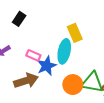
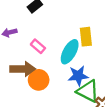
blue star: (47, 66) -> (78, 76), moved
orange circle: (73, 85) -> (39, 80), moved

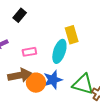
pink rectangle: (38, 46) -> (29, 52), turned -40
blue star: (78, 76) -> (53, 80), moved

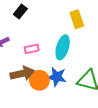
yellow rectangle: (72, 35) -> (77, 19), moved
blue star: (53, 80) -> (57, 77), turned 30

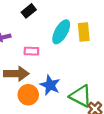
cyan ellipse: (63, 47) -> (61, 32), moved
orange circle: (39, 80) -> (28, 95), moved

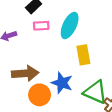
yellow rectangle: (84, 32) -> (83, 55), moved
pink rectangle: (31, 51) -> (41, 26), moved

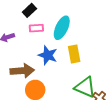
blue star: (62, 83) -> (48, 55), moved

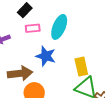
yellow rectangle: (74, 54) -> (81, 67), moved

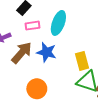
brown arrow: (20, 73) -> (22, 53), moved, turned -40

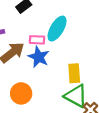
pink rectangle: (32, 26) -> (37, 40), moved

